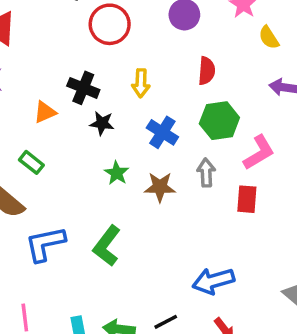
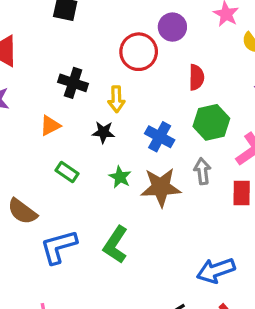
red circle: (110, 24) -> (139, 52), moved
yellow arrow: (141, 83) -> (116, 99), moved
black cross: (83, 88) -> (73, 83), moved
green rectangle: (31, 162) -> (67, 172), moved
brown star: (160, 187) -> (161, 187), size x1.4

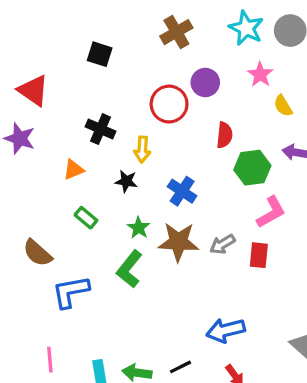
green hexagon: (211, 122) -> (252, 168), moved
gray arrow: (202, 171) -> (222, 244), moved, turned -120
green L-shape: (116, 245) -> (129, 269), moved

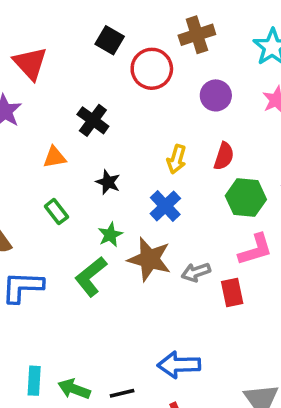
red circle: (169, 104) -> (152, 69), moved
yellow arrow: (142, 149) -> (177, 159), moved
red rectangle: (259, 255) -> (232, 293), turned -30

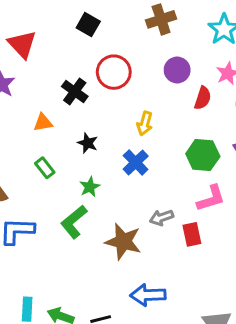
red circle: (152, 69) -> (114, 72), moved
red semicircle: (224, 156) -> (203, 98), moved
brown star: (149, 259) -> (123, 242), moved

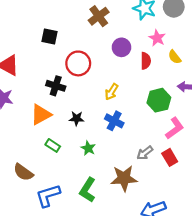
orange triangle: (43, 122) -> (41, 115), size x1.5
yellow arrow: (145, 123) -> (111, 92), turned 35
green L-shape: (74, 222) -> (88, 190), moved

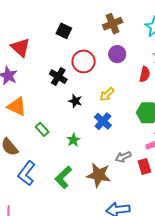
purple circle: (121, 47) -> (117, 54), moved
orange triangle: (41, 115) -> (17, 106), moved, turned 40
black star: (77, 118) -> (75, 101), moved
blue L-shape: (48, 196) -> (27, 173), turned -50

